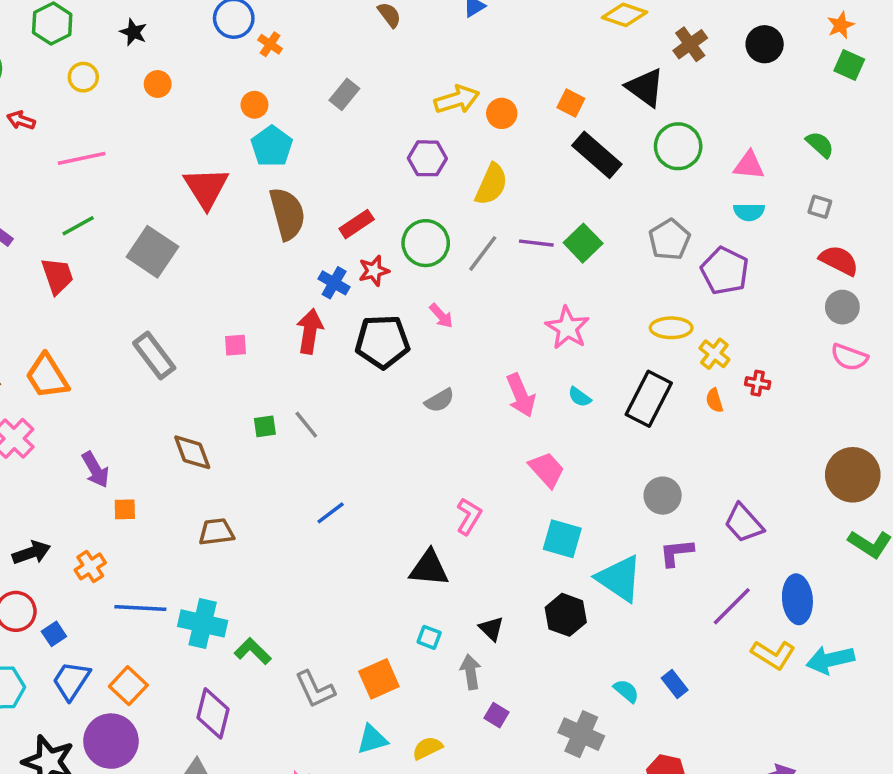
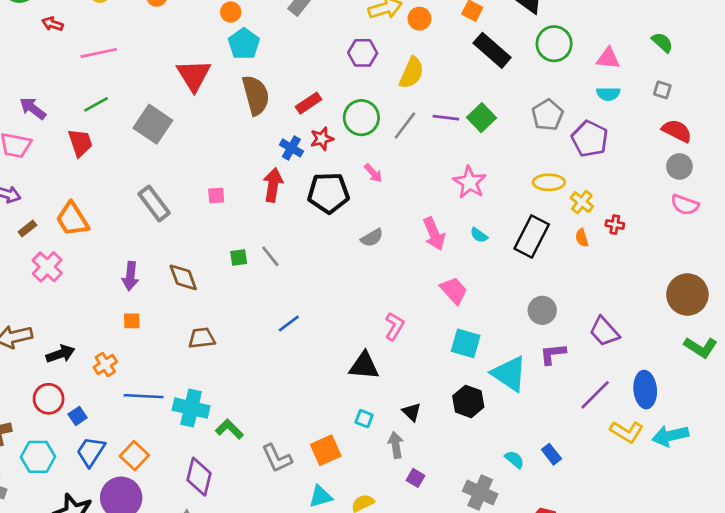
purple arrow: (95, 470) -> (130, 276), moved, turned 36

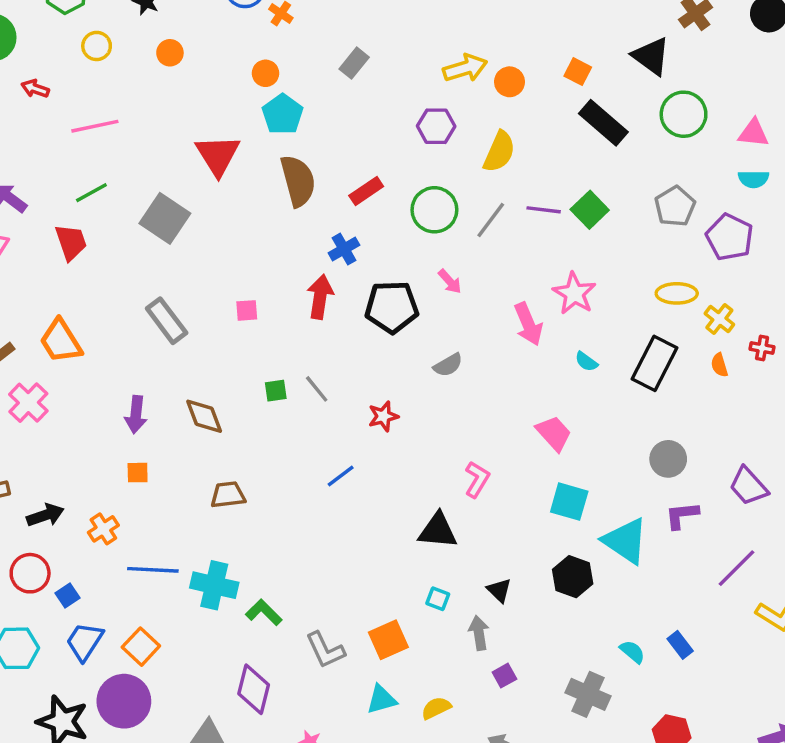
red star: (322, 139) -> (383, 416), moved
blue cross: (291, 148) -> (344, 249), turned 30
pink arrow: (434, 234) -> (528, 324), moved
purple diamond: (199, 477) -> (254, 689), moved
purple square: (415, 478) -> (504, 676), turned 30

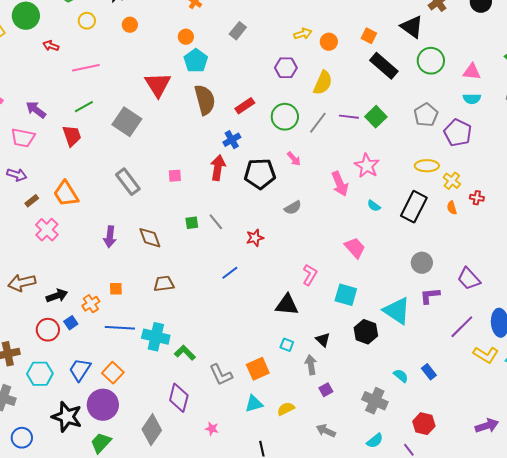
yellow arrow: (465, 68) -> (303, 34), size x0.7
orange square: (138, 473) -> (116, 289), moved
cyan square: (569, 502) -> (346, 295), moved
blue square: (68, 595) -> (71, 323), moved

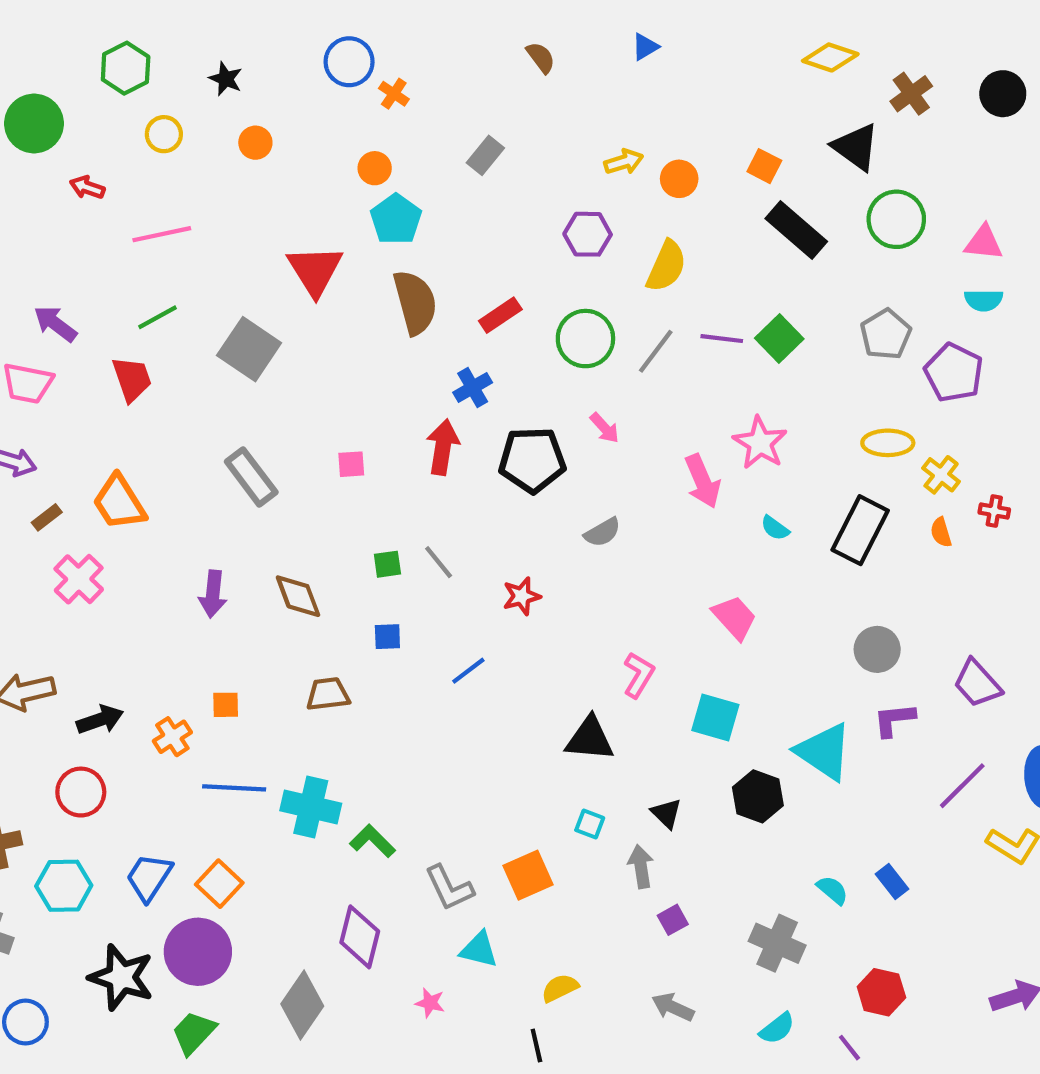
blue square: (71, 323) -> (387, 637), moved, turned 32
cyan triangle: (254, 404) -> (479, 950), moved, turned 30
yellow semicircle: (286, 409) -> (560, 988), moved

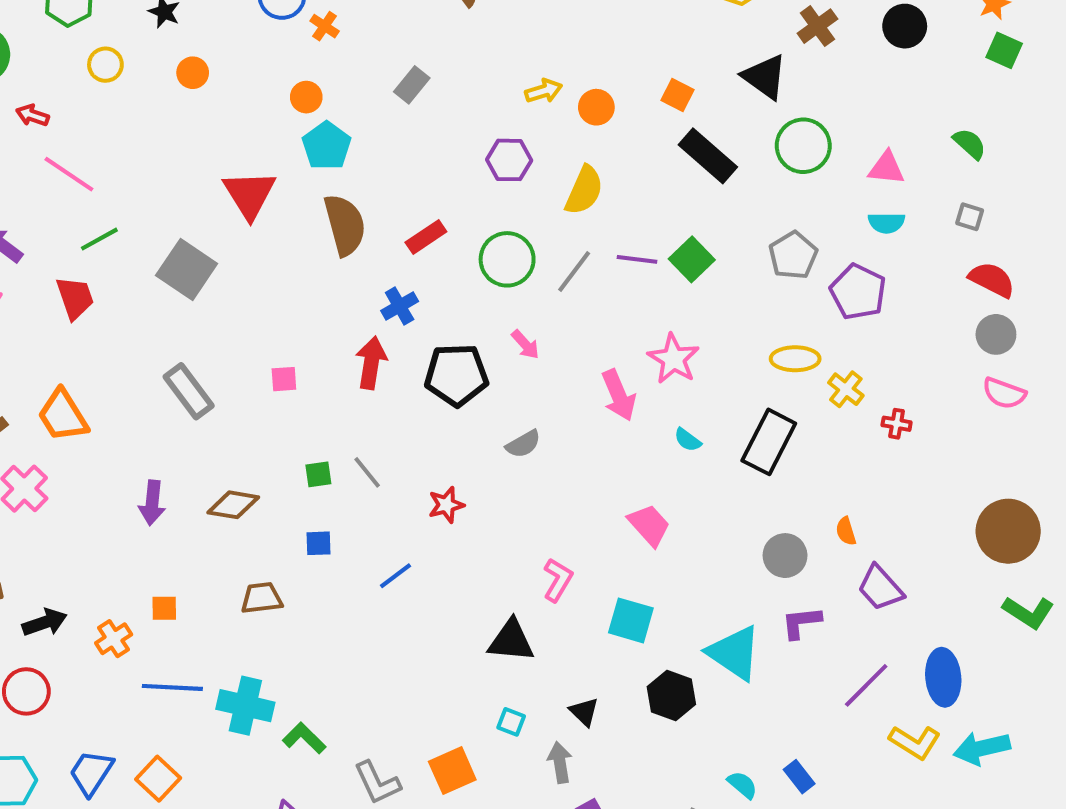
pink line: (162, 234) -> (69, 174), moved, turned 46
orange semicircle: (941, 532) -> (846, 531), moved
brown diamond: (298, 596) -> (233, 505), turned -60

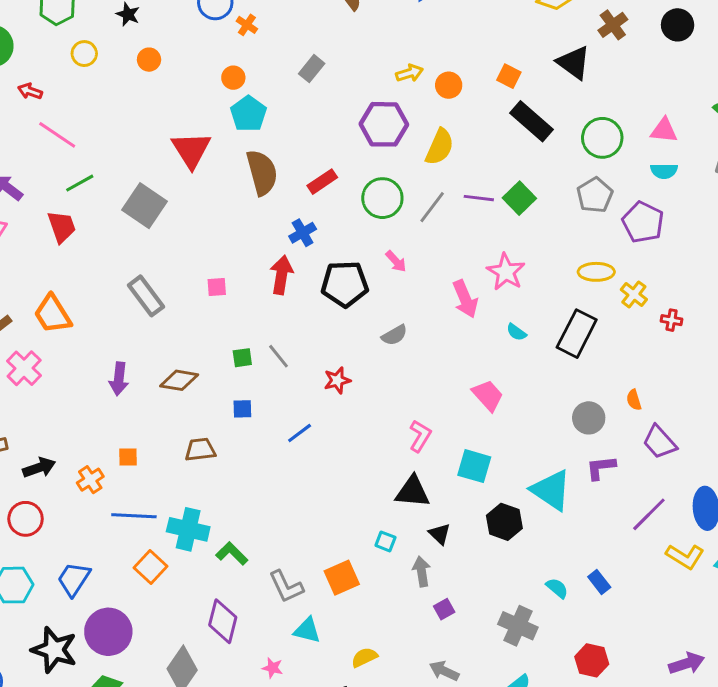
green circle: (803, 146) -> (602, 138), moved
purple hexagon: (509, 160) -> (384, 124), size x1.4
black triangle: (511, 641) -> (413, 492), moved
orange square: (158, 779) -> (151, 567), moved

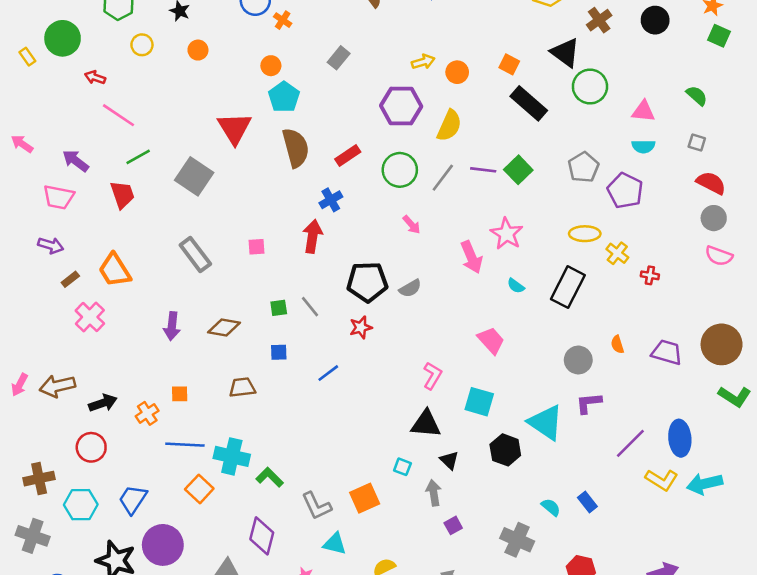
green circle: (602, 138) -> (590, 87), moved
black pentagon: (345, 284) -> (367, 282), moved
purple trapezoid: (659, 442) -> (667, 352), moved, turned 148

